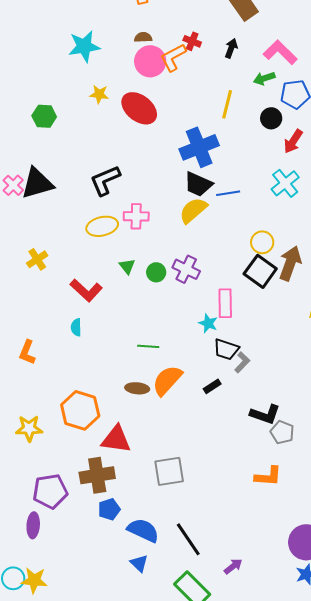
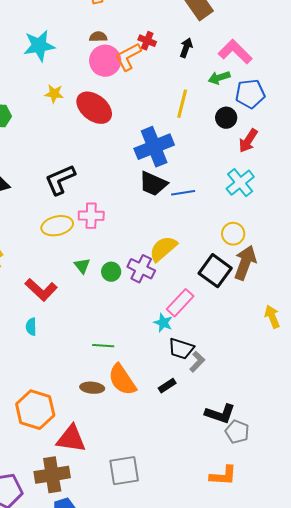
yellow semicircle: (193, 210) -> (163, 249), moved
yellow circle: (262, 242) -> (233, 234), moved
pink rectangle: (225, 303) -> (180, 303), turned 44
orange semicircle: (167, 380) -> (122, 380), turned -76

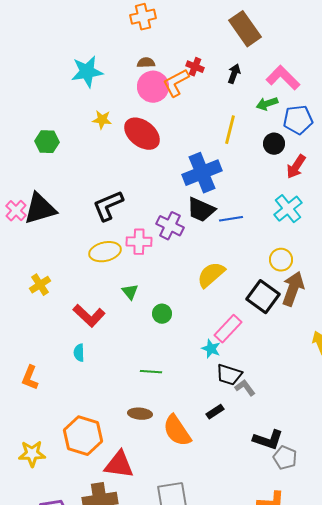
purple cross: (141, 269) -> (170, 226), moved
green circle: (111, 272) -> (162, 314), moved
gray L-shape: (197, 362) -> (245, 388), turned -80
orange semicircle: (122, 380) -> (177, 431), moved

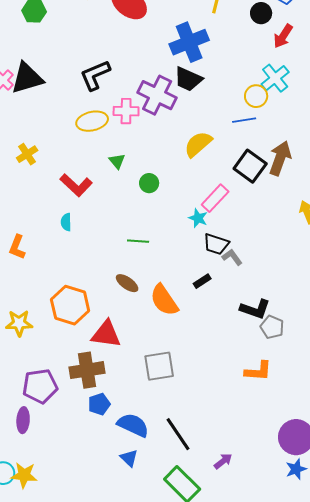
blue line: (231, 219) -> (244, 120), moved
purple cross: (170, 226) -> (157, 95), size x1.4
yellow circle: (281, 260) -> (256, 96), moved
brown ellipse: (140, 414) -> (127, 283), turned 30

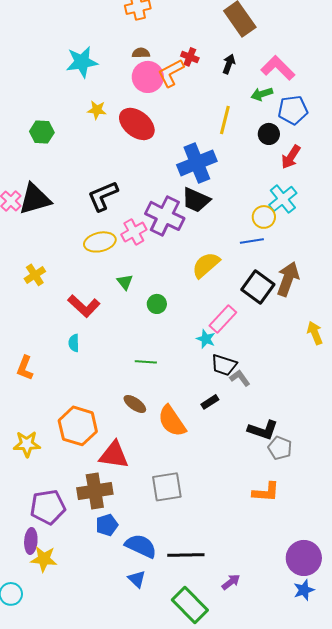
pink cross: (126, 111) -> (134, 232), turned -30
black line: (178, 434) -> (186, 555), turned -57
yellow star: (24, 475) -> (44, 559), moved

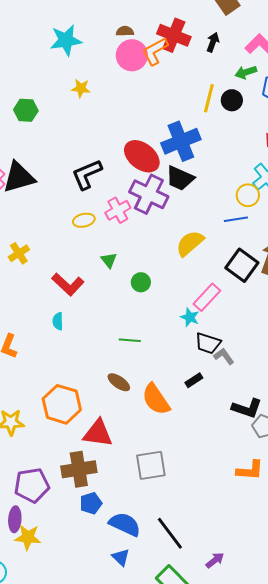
red cross: (190, 57) -> (174, 35), size x1.8
red ellipse: (137, 124) -> (142, 156), moved
black circle: (269, 134) -> (232, 100), moved
yellow ellipse: (100, 242) -> (84, 220), size x0.7
black line: (186, 555) -> (170, 533), turned 54

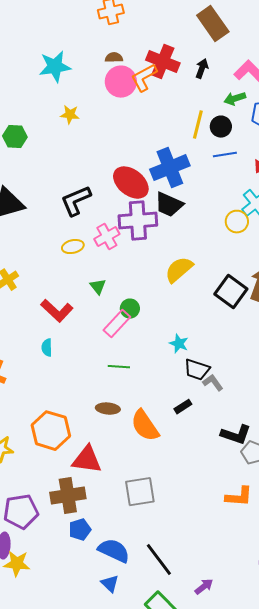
purple cross: (149, 194) -> (138, 221), turned -30
blue line: (236, 219) -> (225, 155), moved
pink rectangle: (207, 297) -> (117, 324), moved
brown ellipse: (119, 382) -> (108, 409), turned -30

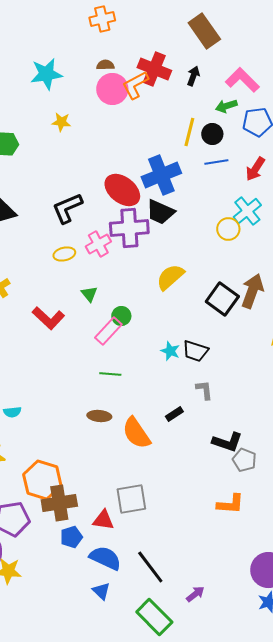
cyan semicircle: (47, 348) -> (12, 412), moved, turned -96
black trapezoid: (197, 370) -> (195, 351), moved
gray L-shape: (213, 383) -> (204, 390), turned 30
orange hexagon: (51, 431) -> (42, 480), moved
red triangle: (87, 460) -> (103, 520), moved, size x0.7

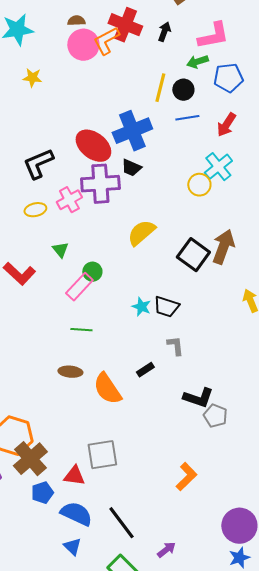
pink L-shape: (242, 80) -> (213, 36), turned 124
black trapezoid: (160, 212) -> (131, 168), size x0.7
brown cross: (59, 503) -> (30, 459), turned -32
orange L-shape: (230, 504) -> (186, 477), moved, turned -48

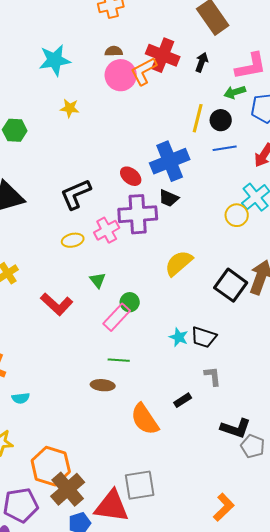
red ellipse: (93, 146) -> (131, 176), size x0.6
brown ellipse: (70, 372) -> (103, 385), moved
red triangle: (74, 476) -> (112, 506), size x1.6

